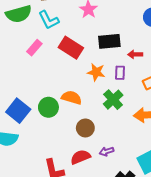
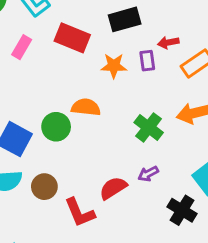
red arrow: (135, 54) -> (168, 43), moved
green cross: (113, 100) -> (149, 127), moved
brown circle: (85, 128) -> (44, 187), moved

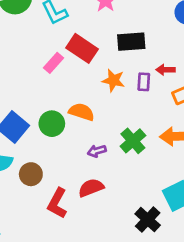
pink rectangle: (22, 47) -> (53, 63), moved
purple arrow: (148, 174) -> (97, 151), moved
red L-shape: (80, 213) -> (57, 203), turned 40

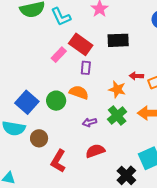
red arrow: (166, 70) -> (136, 76), moved
orange star: (113, 80) -> (117, 89), moved
purple rectangle: (144, 82) -> (86, 68), moved
red semicircle: (91, 188) -> (95, 151), moved

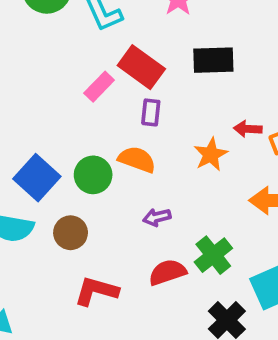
orange star: (117, 89) -> (211, 154), turned 30
green cross: (117, 116) -> (213, 255), moved
brown circle: (39, 138) -> (71, 233), moved
red L-shape: (58, 161) -> (96, 291), turned 75

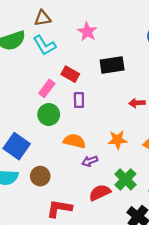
red rectangle: (141, 67) -> (70, 74), size x0.7
orange star: (211, 154) -> (118, 140), moved, turned 30
orange semicircle: (137, 159) -> (74, 141), moved
green circle: (93, 175) -> (49, 115), moved

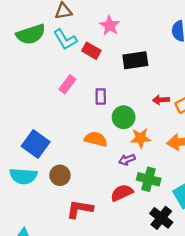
red rectangle: (70, 74) -> (91, 51), moved
green circle: (49, 115) -> (124, 117), moved
purple arrow: (90, 161) -> (127, 160), moved
green cross: (125, 179) -> (149, 179), turned -30

